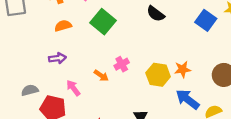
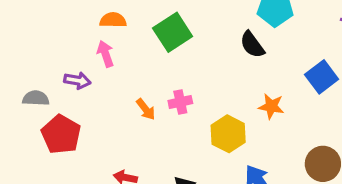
purple arrow: (57, 58) -> (77, 81), moved
orange star: (183, 69) -> (271, 106), moved
pink arrow: (73, 88) -> (105, 54), moved

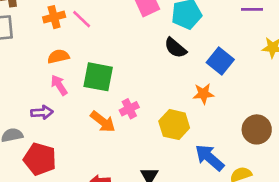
green square: (173, 32) -> (98, 77), moved, turned -32
blue square: (322, 77) -> (220, 61), moved
orange arrow: (146, 109) -> (103, 122), size x1.4

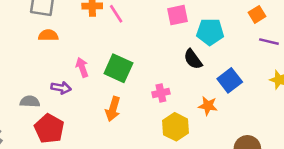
orange semicircle: (58, 56) -> (48, 35), moved
pink cross: (129, 109) -> (161, 93), moved
orange arrow: (103, 122) -> (113, 109), turned 55

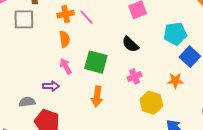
cyan pentagon: (210, 32) -> (175, 34), moved
orange semicircle: (48, 35) -> (65, 39), moved, turned 91
black semicircle: (193, 59) -> (130, 44), moved

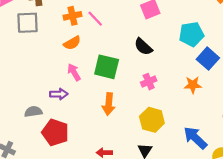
orange semicircle: (65, 39) -> (72, 43), turned 70
yellow hexagon: (151, 103) -> (152, 120), moved

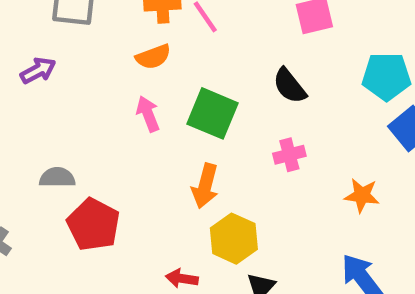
orange star: (193, 85) -> (362, 195), moved
purple arrow: (59, 94) -> (38, 70), moved, turned -36
yellow hexagon: (152, 120) -> (234, 239), moved

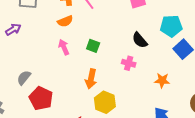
black semicircle: (290, 86) -> (140, 40), moved
green square: (213, 113) -> (93, 46), size x0.6
pink cross: (289, 155) -> (129, 63), turned 32
gray semicircle: (57, 178) -> (24, 78), turned -49

